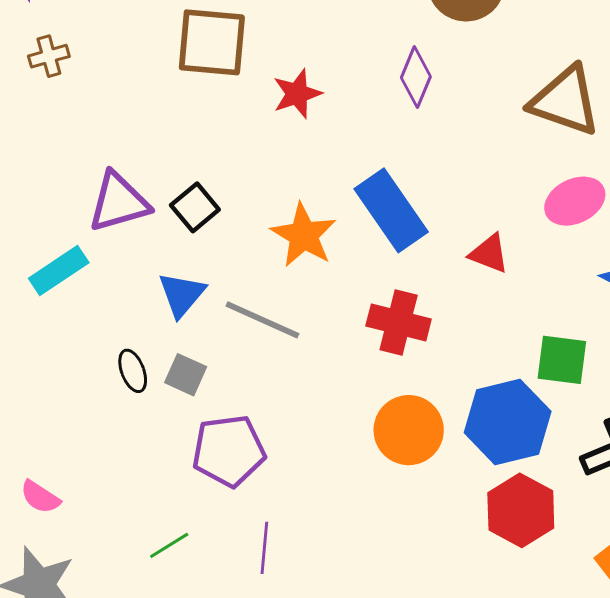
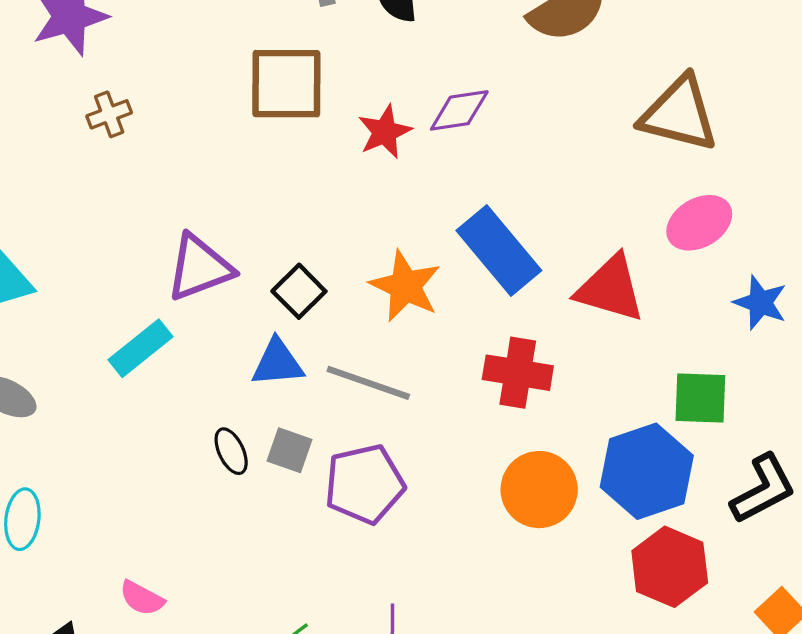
purple diamond: (416, 77) -> (459, 110), moved, turned 64
black square: (195, 207) -> (299, 291), moved
red triangle: (489, 254) -> (610, 288), size x1.6
blue triangle: (182, 294) -> (278, 363), turned 50
purple pentagon: (229, 451) -> (365, 484), moved

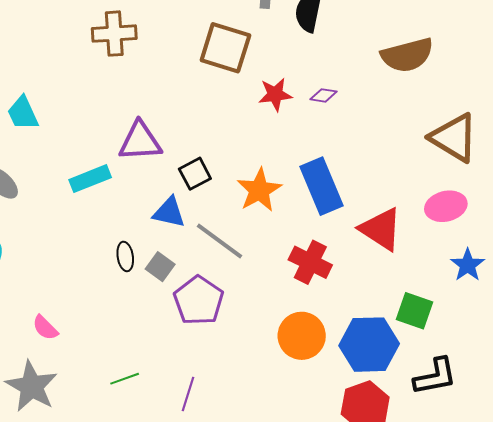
purple diamond: (459, 110) -> (324, 95), size x0.7
brown cross: (109, 114) -> (114, 34), size x1.6
purple pentagon: (365, 484) -> (199, 301), turned 30

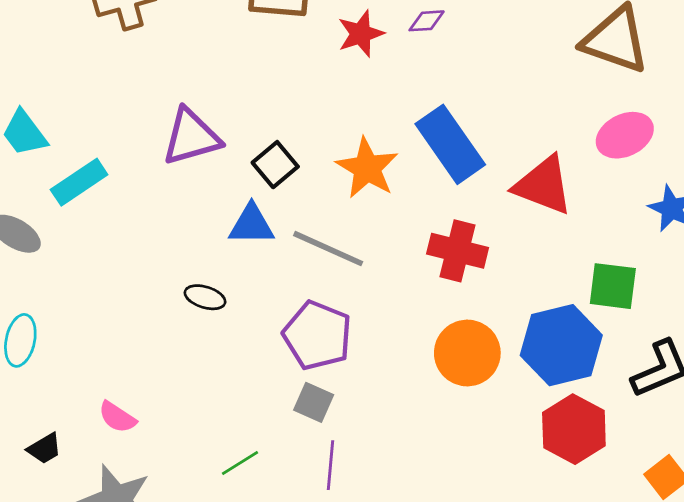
cyan rectangle: (90, 179) -> (79, 182), moved
black ellipse: (125, 256) -> (205, 297), turned -52
gray square: (160, 267) -> (314, 402), moved

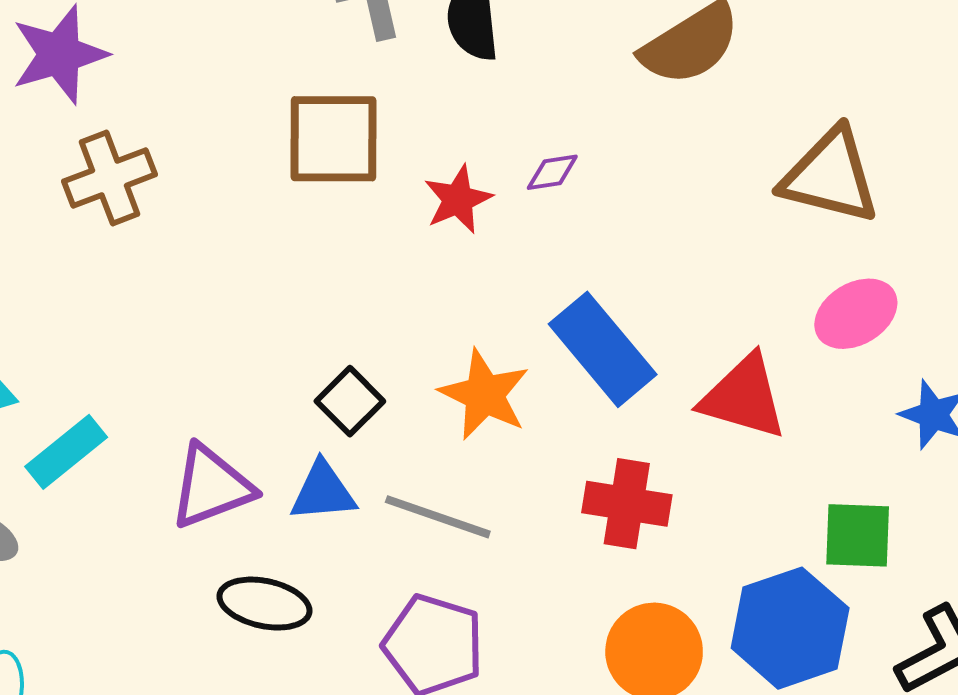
purple triangle: (191, 137) -> (211, 487), moved
black ellipse: (205, 297) -> (264, 604), size x1.5

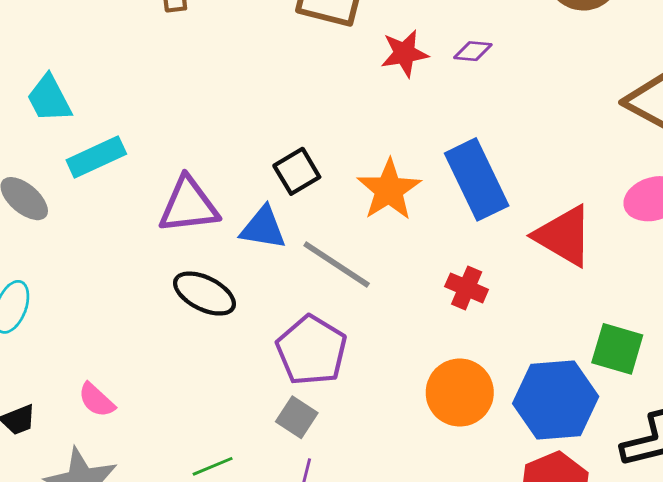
red cross: (627, 504) -> (467, 288), size x0.7

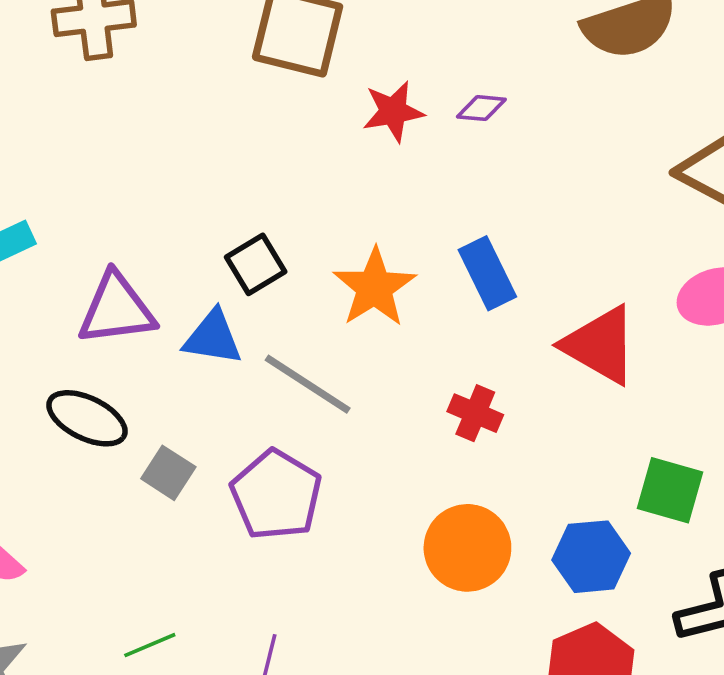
blue rectangle: (477, 179) -> (487, 273), size x0.7
black ellipse: (204, 294) -> (87, 418), moved
blue hexagon: (556, 400) -> (591, 557), size x0.7
gray square: (297, 417) -> (168, 473), moved

